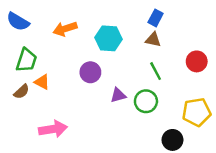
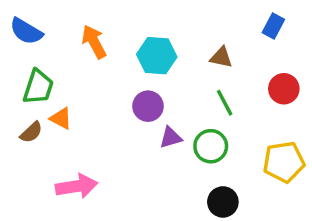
blue rectangle: (156, 18) -> (273, 26), moved
orange arrow: (65, 29) -> (94, 42), turned 80
purple circle: (90, 72) -> (148, 106), moved
black circle: (172, 140) -> (223, 202), moved

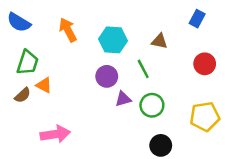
green line: (225, 103) -> (143, 69), moved

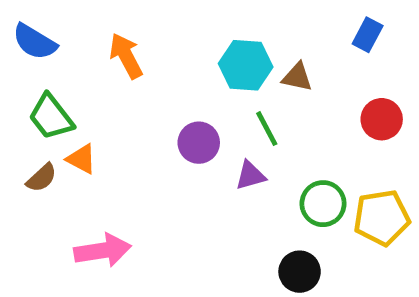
cyan hexagon: (113, 40) -> (246, 65), moved
green trapezoid: (28, 63) -> (51, 117), turned 124
purple triangle: (123, 99) -> (250, 175), moved
green circle: (152, 105) -> (323, 204), moved

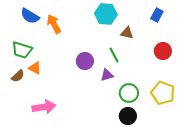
blue semicircle: (35, 42) -> (30, 16), moved
cyan hexagon: (246, 65) -> (106, 14), moved
green trapezoid: (51, 117) -> (22, 50), turned -35
green circle: (323, 204) -> (129, 93), moved
yellow pentagon: (382, 218) -> (163, 93), turned 30

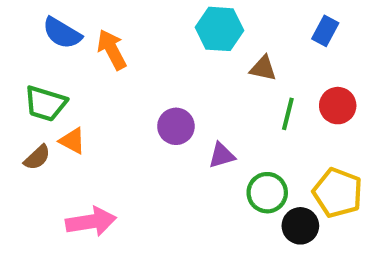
green line: (114, 55) -> (288, 114), moved, turned 42
black circle: (128, 116) -> (300, 226), moved

